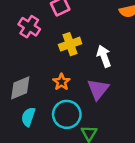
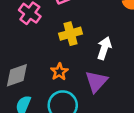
white arrow: (104, 56) -> (104, 48), turned 35

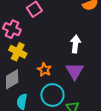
yellow cross: (70, 34) -> (18, 52), moved, turned -36

